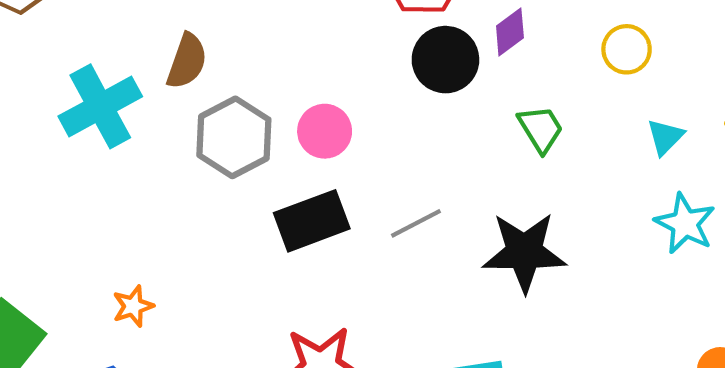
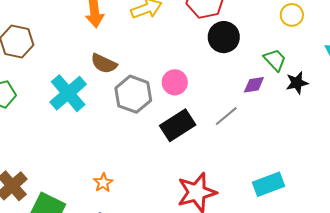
purple diamond: (510, 32) -> (254, 85), moved, turned 40
yellow circle: (627, 49) -> (292, 15), moved
brown semicircle: (187, 61) -> (104, 64), turned 108
black star: (524, 252) -> (297, 83), moved, size x0.6

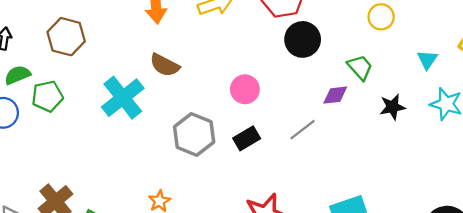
black star: (297, 83) -> (392, 107), moved
gray hexagon: (133, 94) -> (194, 134), moved
black rectangle: (178, 125) -> (247, 138), size x0.7

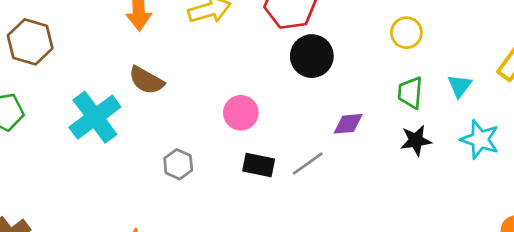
green trapezoid: (360, 67) -> (410, 93), moved, turned -136
gray hexagon: (194, 134) -> (178, 164), size x0.6
black rectangle: (247, 138) -> (259, 165), moved, turned 40

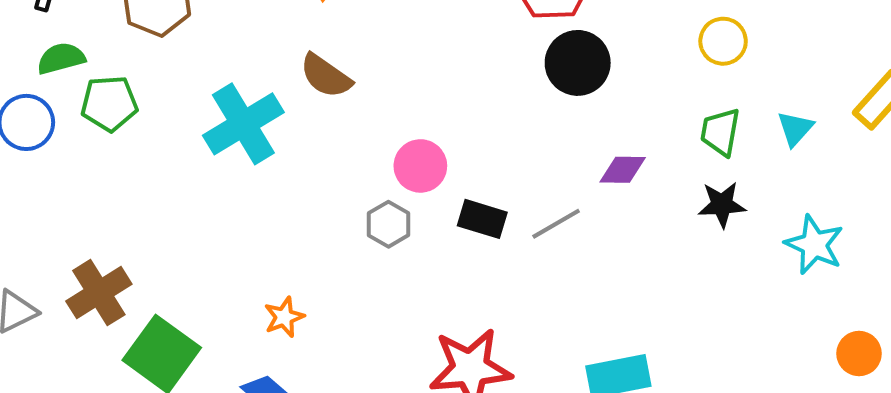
pink circle: (241, 113) -> (420, 166), moved
cyan star: (480, 139) -> (814, 245), moved
gray hexagon: (178, 164) -> (388, 224), moved

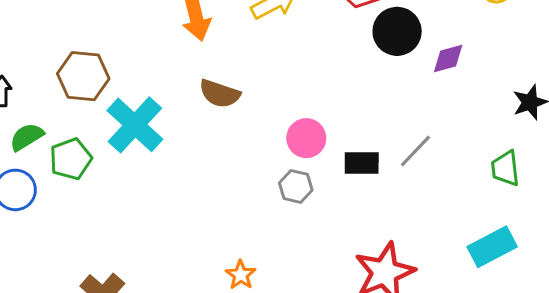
cyan cross: (243, 124) -> (135, 125), moved
green trapezoid: (720, 132) -> (505, 168), moved
purple diamond: (623, 170) -> (448, 58), moved

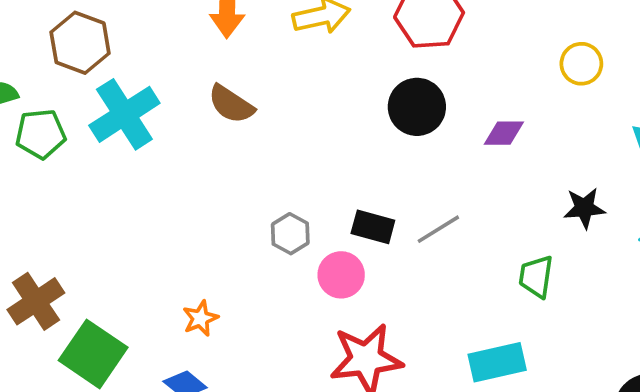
black circle: (397, 31) -> (417, 107), moved
pink circle: (306, 138) -> (341, 275), moved

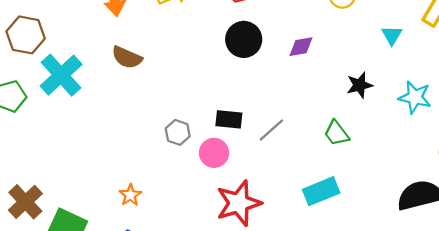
gray line: (438, 229) -> (271, 130), moved
green trapezoid: (536, 277) -> (336, 133), turned -36

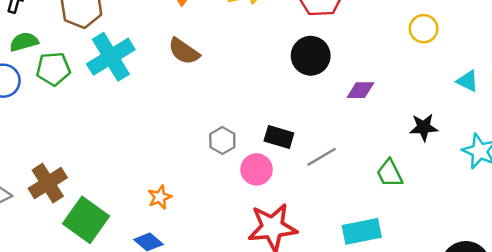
cyan triangle: (392, 35) -> (468, 81), turned -45
purple diamond: (301, 47) -> (360, 90), moved

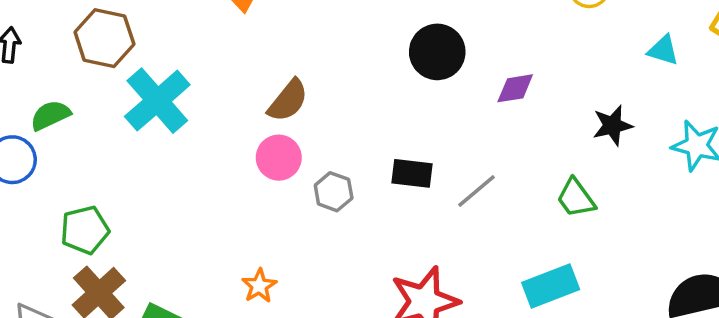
green semicircle: (24, 42) -> (50, 115), moved
brown semicircle: (184, 51) -> (288, 101), moved, turned -76
green pentagon: (53, 69) -> (85, 230), moved
pink circle: (257, 169) -> (279, 158), moved

